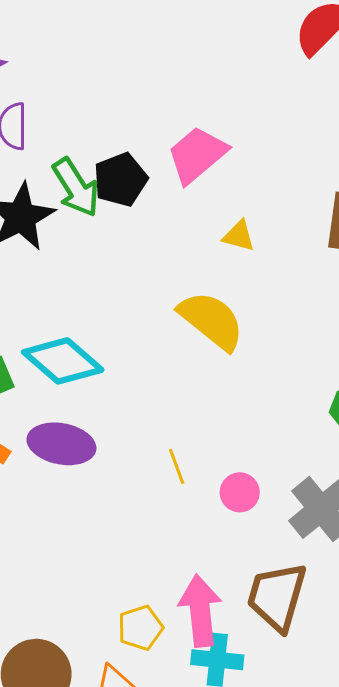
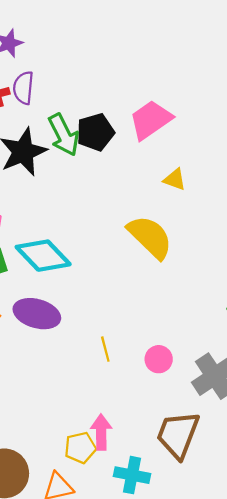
yellow line: (177, 466) -> (105, 349), moved
pink arrow: (200, 611) -> (101, 432), moved, size x0.7

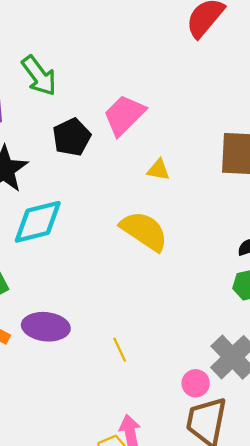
green arrow: (64, 135) -> (39, 76), moved
cyan diamond: (43, 256) -> (38, 222), moved, turned -50
pink circle: (159, 359) -> (196, 383), moved

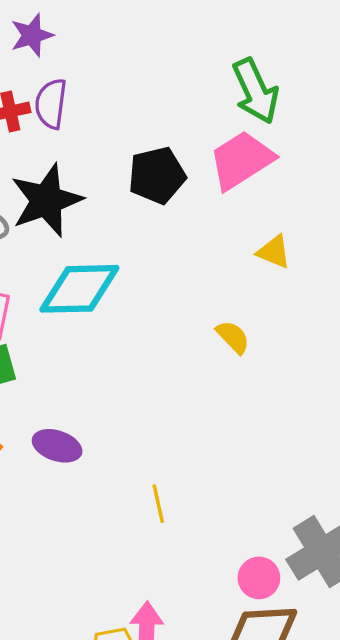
green arrow: (39, 76) -> (255, 91), moved
yellow semicircle: (144, 231) -> (233, 337), size x0.5
purple ellipse: (46, 327) -> (57, 446), size x0.7

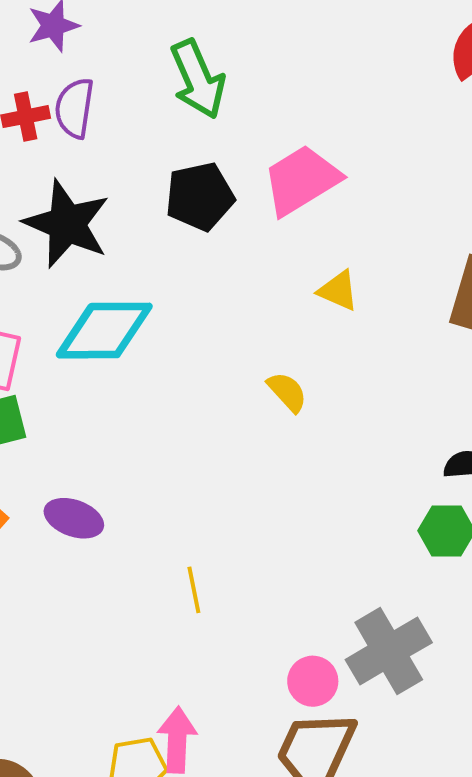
green arrow: (255, 91) -> (198, 79), moved
black star: (46, 200) -> (67, 224), turned -30

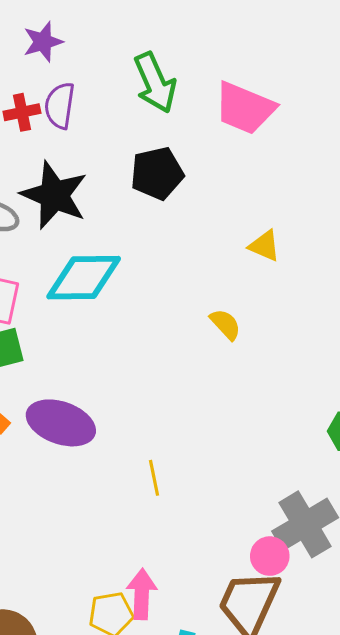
pink trapezoid: (301, 180) -> (245, 108), moved, turned -126
purple ellipse: (74, 518) -> (61, 423), size x1.5
pink circle: (313, 681) -> (270, 556), moved

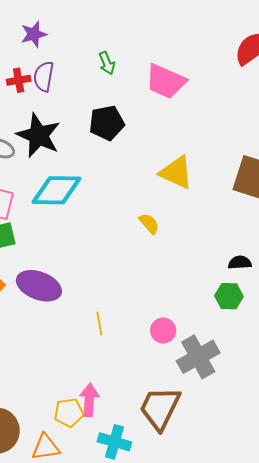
green arrow: (155, 83) -> (107, 63), size x0.6
yellow triangle: (264, 246) -> (176, 172), size x1.6
pink circle: (270, 556) -> (163, 331), moved

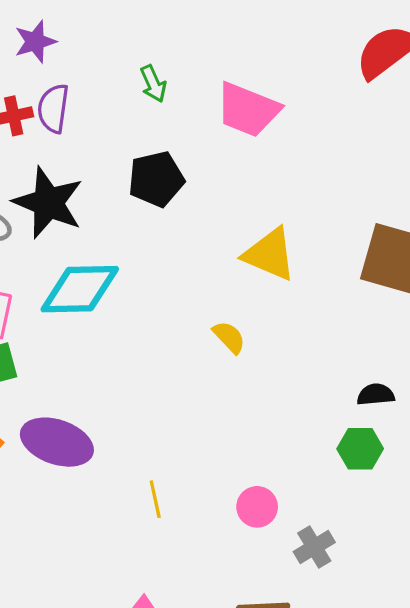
gray cross: (198, 357) -> (314, 547), size x0.6

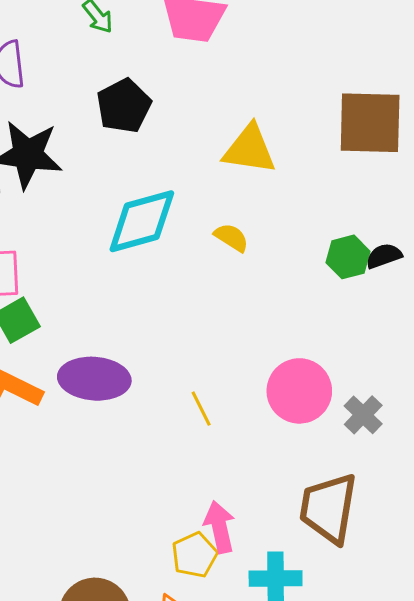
cyan diamond: (80, 289) -> (142, 221), moved
green hexagon: (360, 449) -> (348, 257), moved
pink circle: (257, 507) -> (299, 391), size x1.6

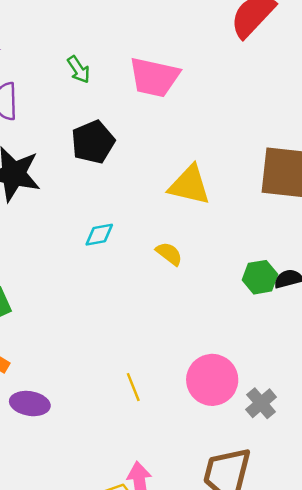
cyan diamond: (142, 221) -> (99, 235), size x0.5
purple ellipse: (94, 379) -> (30, 404), moved, size x0.7

